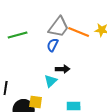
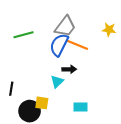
orange line: (79, 32) -> (77, 45), moved
blue semicircle: (53, 45) -> (59, 45), size x1.6

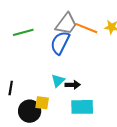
orange line: (77, 45) -> (86, 28), moved
black arrow: (69, 69) -> (73, 85), moved
cyan rectangle: (80, 107) -> (82, 107), size x1.5

